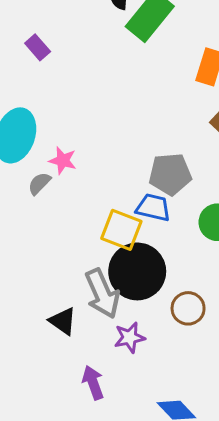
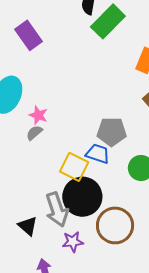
purple rectangle: (38, 47) -> (28, 35), size x1.6
gray semicircle: (39, 183) -> (34, 133), moved
brown circle: (188, 308) -> (115, 225), size x1.6

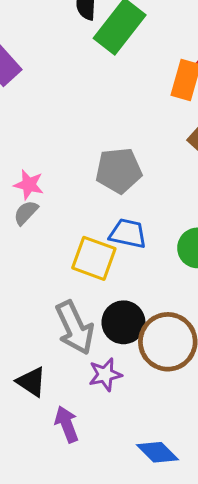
gray pentagon: (112, 132) -> (119, 170), moved
black circle: (82, 197) -> (123, 322), moved, size x0.7
black triangle: (28, 226) -> (31, 382), moved

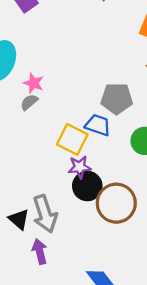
gray pentagon: (119, 170) -> (117, 99), moved
gray arrow: (75, 328) -> (45, 214), moved
purple star: (105, 375) -> (80, 167), moved

